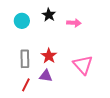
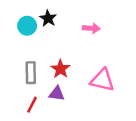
black star: (49, 15) -> (48, 18), moved
pink triangle: (83, 65) -> (102, 80), turned -35

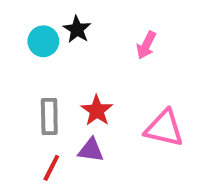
pink arrow: (91, 28) -> (146, 45), turned 112

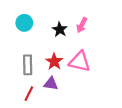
black star: (77, 29) -> (60, 29), moved
pink triangle: (164, 128) -> (80, 62), moved

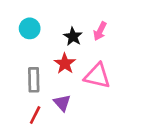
red star: (54, 62) -> (65, 64), moved
purple triangle: (51, 84) -> (62, 103), turned 40

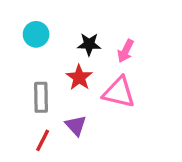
pink arrow: (100, 31) -> (126, 51), moved
black star: (73, 37) -> (89, 44), turned -30

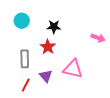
pink arrow: (126, 51) -> (98, 38), moved, turned -96
pink triangle: (119, 92) -> (73, 69), moved

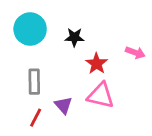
cyan circle: (22, 21) -> (30, 29), size x1.5
red star: (48, 47) -> (97, 64), moved

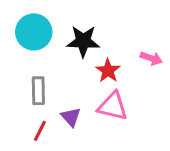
black star: (74, 37) -> (83, 41), size x1.5

